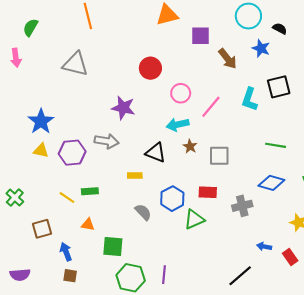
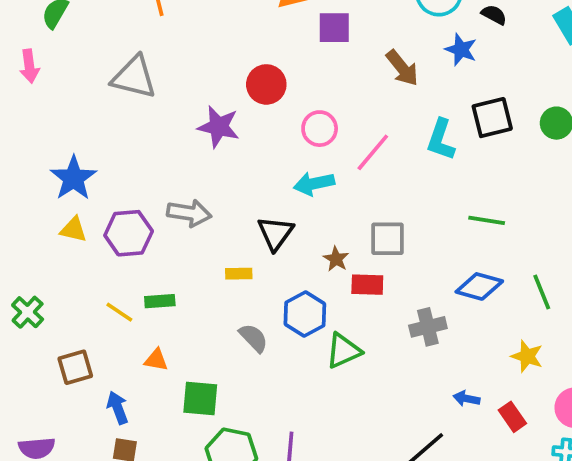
purple square: (200, 36) -> (334, 28), moved
purple star: (123, 108) -> (219, 127), moved
brown star: (190, 146) -> (336, 259), moved
black triangle: (156, 153) -> (275, 233), turned 45
red rectangle: (208, 192) -> (367, 285), moved

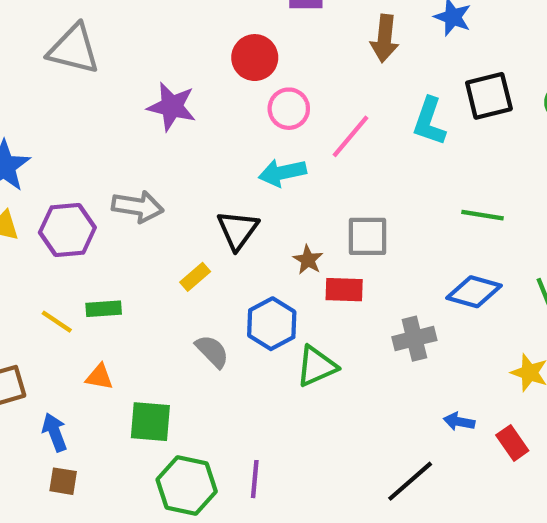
brown arrow: (402, 68) -> (385, 38), turned 45
red circle: (266, 84) -> (255, 58), moved
yellow rectangle: (239, 274) -> (195, 277), turned -40

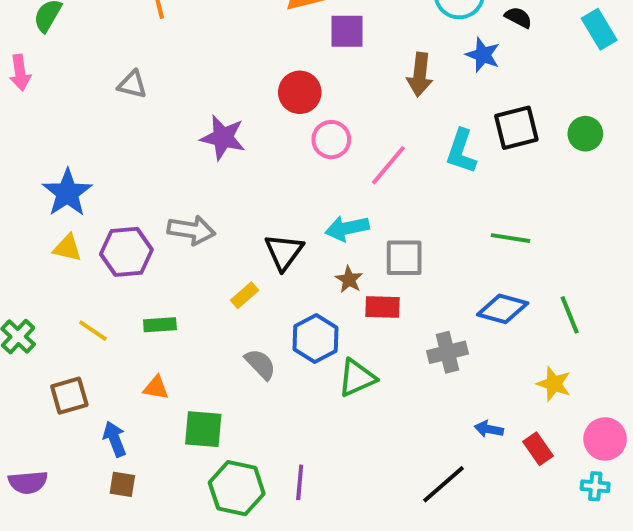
gray triangle: (74, 49) -> (132, 84), size x0.6
cyan arrow: (282, 173) -> (347, 228), moved
yellow line: (57, 322) -> (93, 331), moved

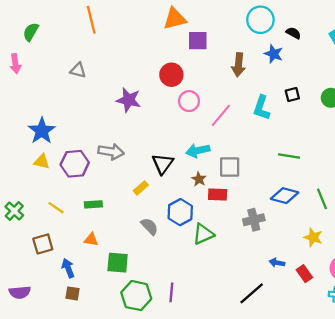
black square: (516, 128) -> (292, 95), size x0.6

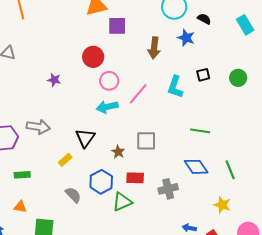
purple star: (129, 100) -> (54, 80), size x0.6
cyan arrow: (198, 151) -> (107, 107), moved
red rectangle: (218, 194) -> (135, 178), moved
blue diamond: (285, 196) -> (196, 167), turned 40

